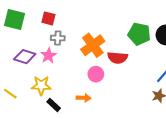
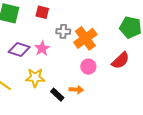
gray cross: (58, 38) -> (63, 31), moved
red semicircle: (118, 58) -> (120, 61), moved, turned -48
black rectangle: (54, 105) -> (57, 95), moved

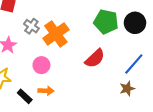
gray cross: (63, 31) -> (31, 26), turned 32
pink circle: (88, 67) -> (41, 65), moved

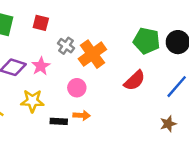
brown star: (127, 89) -> (168, 124), moved
black rectangle: (25, 96) -> (59, 121), turned -40

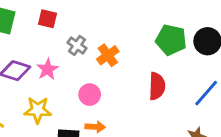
orange cross: (92, 54) -> (108, 55), size x0.7
red semicircle: (135, 81) -> (157, 86), turned -45

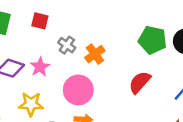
red semicircle: (157, 86) -> (140, 82), turned -140
pink circle: (90, 95) -> (78, 90), size x1.5

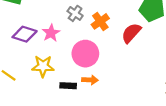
red semicircle: (140, 82) -> (131, 33), moved

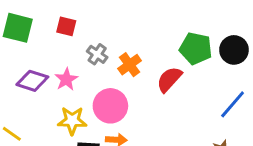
yellow star: (43, 66) -> (72, 121), moved

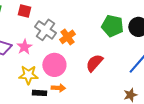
gray cross: (97, 54) -> (45, 30), size x1.5
red semicircle: (169, 79) -> (94, 63), moved

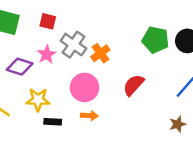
pink star: (24, 47) -> (47, 54), moved
yellow star: (28, 75) -> (38, 100), moved
black rectangle: (39, 93) -> (53, 122), moved

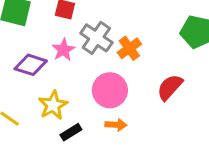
yellow star: (38, 100) -> (53, 105), turned -30
black rectangle: (53, 122) -> (71, 132), turned -35

